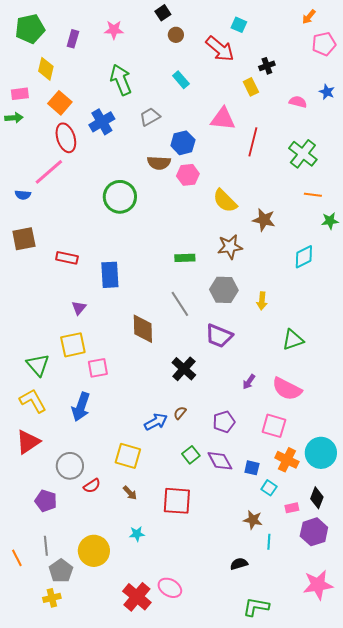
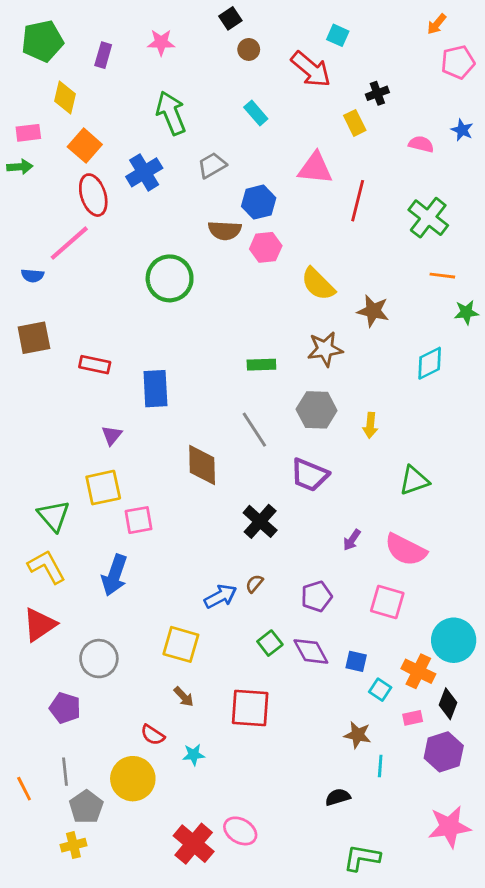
orange cross: (287, 460) -> (418, 671), moved
red semicircle: (92, 486) -> (153, 735), moved, turned 66

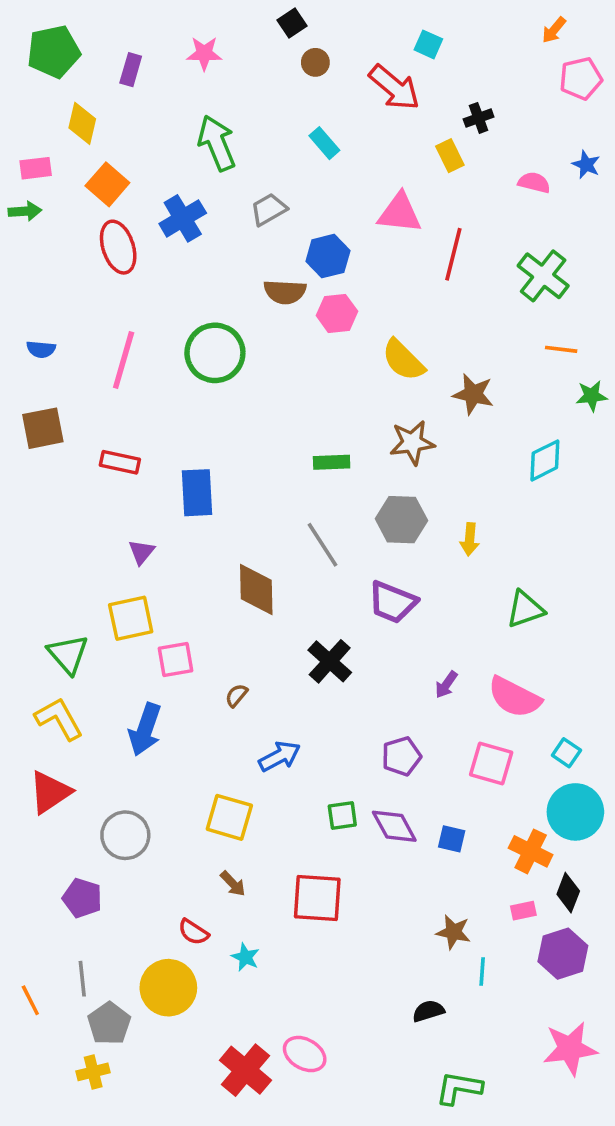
pink line: (69, 243) -> (124, 360), moved, turned -33
brown semicircle: (254, 584) -> (236, 695), moved
green square: (270, 643) -> (342, 816), turned 30
cyan square: (380, 690) -> (566, 753), moved
cyan star: (194, 755) -> (245, 957), turned 30

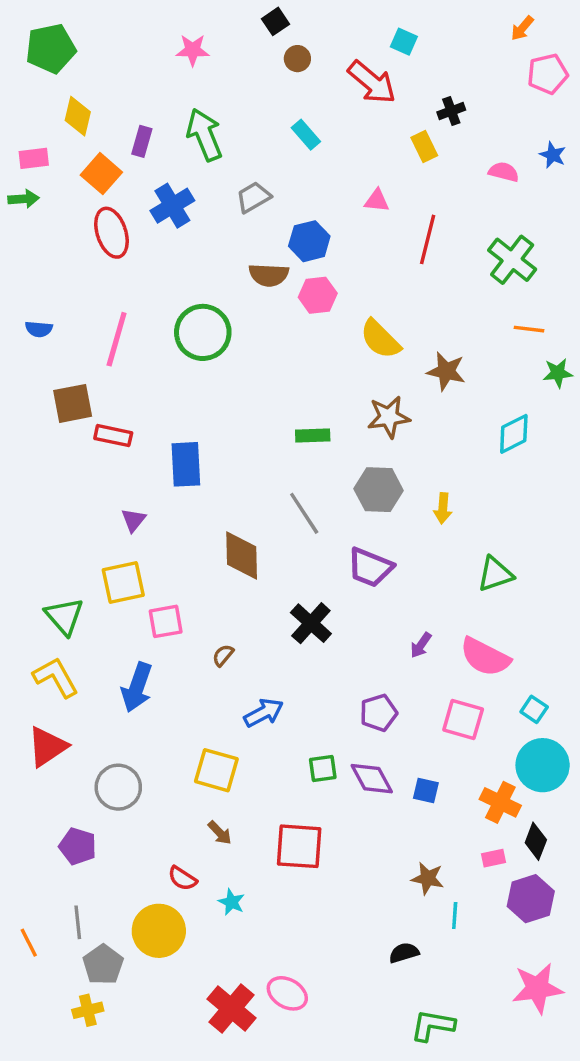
purple rectangle: (131, 70) -> (142, 141), moved
pink triangle: (400, 213) -> (377, 201), size x0.6
brown square: (43, 428) -> (73, 403), moved

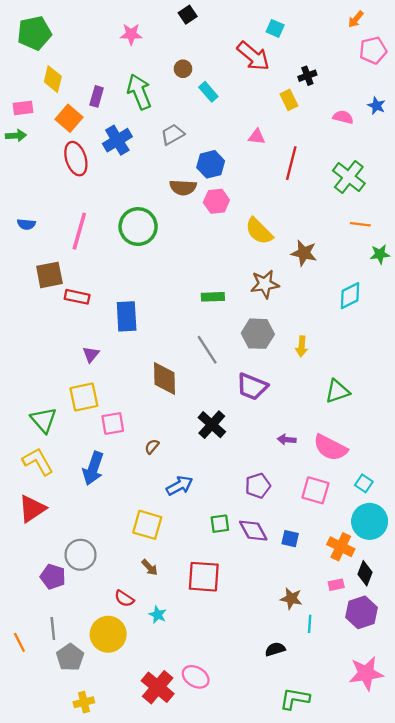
brown circle: (297, 59) -> (183, 69), moved
purple arrow: (421, 645) -> (287, 440), turned 60
gray circle: (118, 787) -> (80, 555), moved
yellow cross: (88, 1010) -> (84, 702), moved

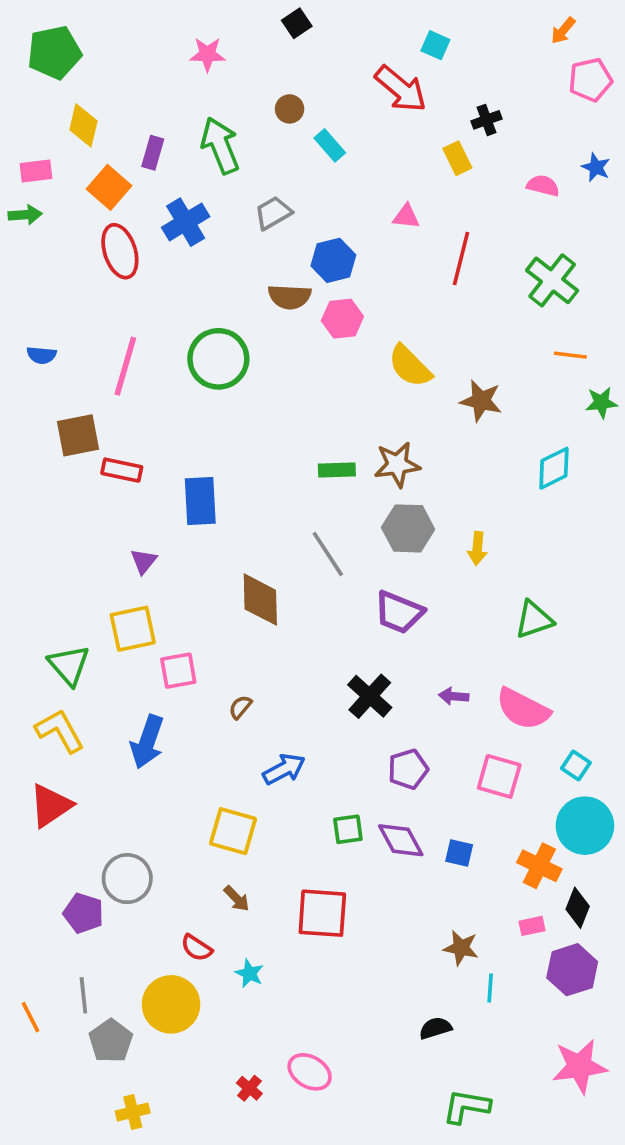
brown star: (265, 284) -> (397, 465), moved
black cross: (212, 425) -> (370, 696), moved
red cross: (158, 687) -> (249, 1088), size x0.5

